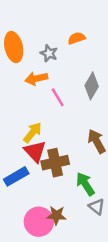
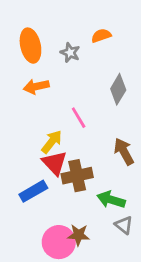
orange arrow: (36, 78) -> (36, 87), moved
pink line: (58, 97) -> (79, 118), moved
green arrow: (85, 184) -> (111, 200), turned -40

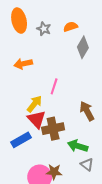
orange ellipse: (30, 46) -> (19, 21), moved
gray star: (70, 53) -> (44, 29), moved
gray diamond: (118, 89) -> (83, 47), moved
pink line: (79, 118) -> (54, 86), turned 49

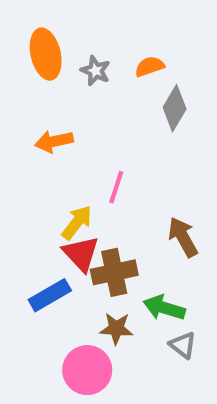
brown star: (54, 172) -> (116, 328), moved

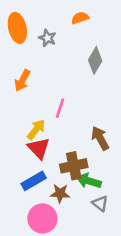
orange semicircle: (150, 67) -> (80, 18), moved
orange arrow: (54, 141) -> (22, 81), turned -50
brown cross: (114, 272) -> (74, 166), moved
blue rectangle: (50, 295) -> (34, 181), moved

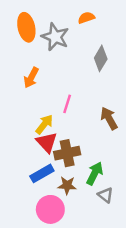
gray star: (47, 38) -> (55, 37), size x1.6
brown arrow: (100, 138) -> (109, 118), moved
brown cross: (74, 166) -> (67, 153), moved
green arrow: (89, 181) -> (95, 173), turned 100

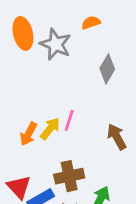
orange arrow: (31, 78) -> (28, 134), moved
yellow arrow: (44, 124) -> (50, 129), moved
red triangle: (47, 142) -> (19, 187), moved

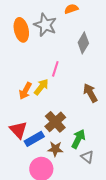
orange ellipse: (23, 33) -> (21, 30), moved
pink line: (69, 120) -> (55, 69), moved
brown cross: (69, 176) -> (55, 122), turned -30

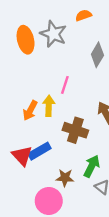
yellow arrow: (41, 87) -> (49, 106), turned -36
brown cross: (55, 122) -> (75, 130), moved, turned -30
blue rectangle: (34, 139) -> (39, 151), moved

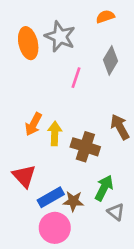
orange semicircle: (84, 15) -> (105, 17), moved
pink line: (65, 85) -> (76, 78), moved
yellow arrow: (49, 106) -> (55, 133), moved
blue rectangle: (39, 151) -> (51, 197), moved

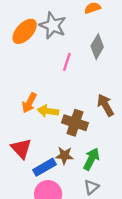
orange ellipse: (28, 43) -> (25, 31), turned 56
yellow arrow: (55, 133) -> (48, 111), turned -84
brown star: (73, 201) -> (64, 156), moved
gray triangle: (116, 212) -> (91, 187), moved, turned 42

